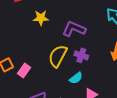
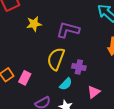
purple cross: (81, 55) -> (79, 67), moved
cyan semicircle: (76, 78) -> (66, 84), moved

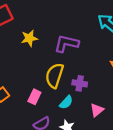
pink rectangle: (25, 78) -> (34, 97), moved

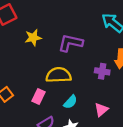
yellow semicircle: (54, 76) -> (59, 75), turned 70
purple cross: (80, 83) -> (102, 71), moved

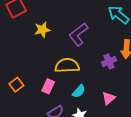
purple L-shape: (71, 43) -> (78, 34), turned -50
purple cross: (102, 71) -> (109, 61), turned -32

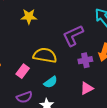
purple L-shape: (78, 34) -> (73, 35), moved
pink triangle: (109, 98) -> (87, 88), moved

